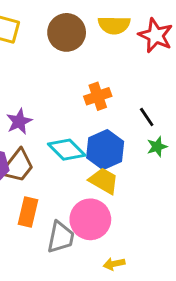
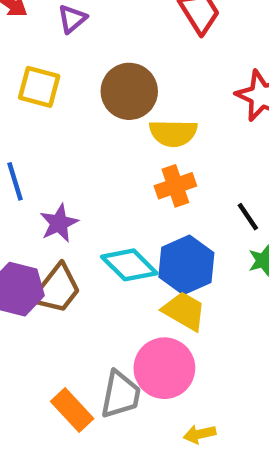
yellow semicircle: (114, 25) -> (173, 133), moved
orange rectangle: (28, 212) -> (72, 410), moved, turned -56

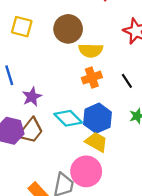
black line: (248, 217) -> (127, 81), moved

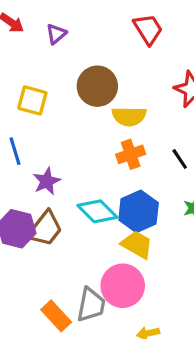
yellow square: (22, 27) -> (32, 100), moved

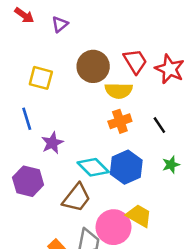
red trapezoid: (148, 29) -> (135, 61), moved
brown trapezoid: (45, 229) -> (77, 198), moved
yellow trapezoid: (137, 245) -> (139, 216), moved

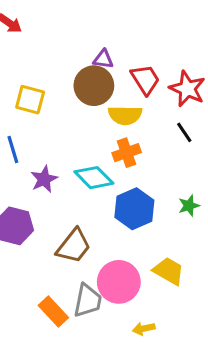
purple triangle: (60, 24) -> (103, 59), moved, turned 48
black line: (159, 125) -> (184, 132), moved
cyan diamond: (93, 167) -> (94, 178), moved
yellow trapezoid: (139, 216) -> (169, 271), moved

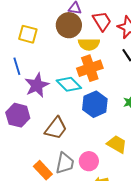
orange cross: (127, 153) -> (90, 68), size x1.4
purple star: (44, 179) -> (37, 85), size x1.4
pink circle: (119, 282) -> (89, 161), moved, size x0.7

